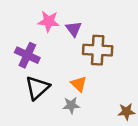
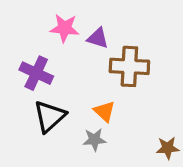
purple triangle: (74, 29) -> (98, 38), turned -36

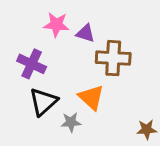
orange triangle: (104, 111) -> (91, 97), size x1.4
gray star: (94, 140) -> (71, 122), moved

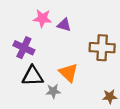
brown cross: (113, 58) -> (102, 48), moved
black triangle: (43, 102) -> (33, 76), turned 40

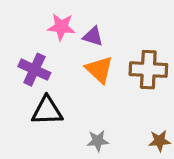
orange triangle: (68, 73) -> (99, 70), moved
gray star: (53, 91) -> (98, 141), moved

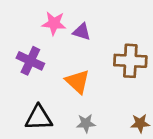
orange triangle: (99, 70) -> (78, 82), moved
black triangle: (47, 111) -> (39, 118), moved

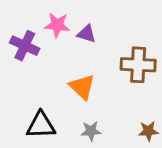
purple cross: (30, 61) -> (25, 46), moved

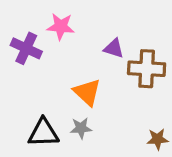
purple triangle: (87, 34) -> (114, 48), moved
gray star: (91, 131) -> (81, 128), moved

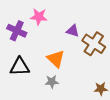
brown cross: (147, 69) -> (94, 44), turned 30
black triangle: (43, 133) -> (20, 67), moved

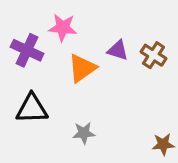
brown cross: (94, 44) -> (153, 55), moved, size x0.7
orange triangle: (56, 59) -> (82, 68), moved, turned 42

